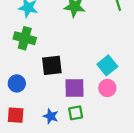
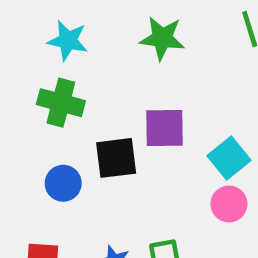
blue circle: (17, 83) -> (63, 183), moved
purple square: (74, 88) -> (164, 128), moved

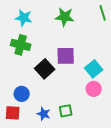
black square: (116, 158) -> (45, 69), turned -36
blue circle: (63, 183) -> (22, 94), moved

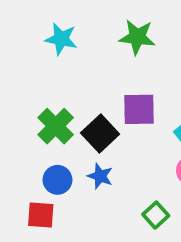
green cross: (21, 45) -> (56, 126), moved, turned 30
green square: (66, 111) -> (156, 215), moved, turned -32
blue star: (44, 114) -> (100, 176), moved

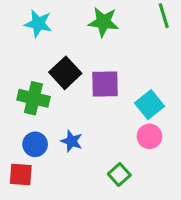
green cross: (56, 126) -> (33, 98), turned -32
black square: (100, 133) -> (65, 73), moved

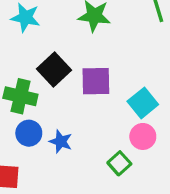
blue circle: (35, 144) -> (29, 133), moved
green square: (119, 175) -> (119, 163), moved

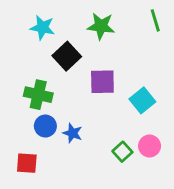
black square: (54, 69) -> (67, 56), moved
pink circle: (143, 136) -> (150, 146), moved

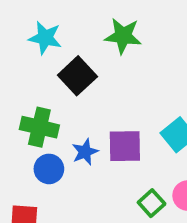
purple square: (102, 82) -> (125, 146), moved
blue star: (72, 133) -> (85, 152), moved, turned 30

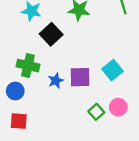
blue circle: (49, 169) -> (15, 91), moved

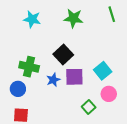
black square: (51, 34) -> (63, 55), moved
pink circle: (118, 107) -> (109, 94), moved

